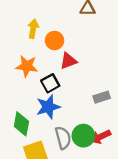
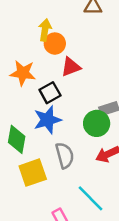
yellow arrow: (33, 29) -> (45, 30), moved
green circle: (83, 136) -> (97, 123), moved

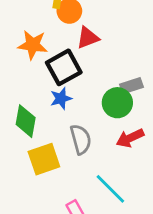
black square: (50, 93) -> (64, 67), size x1.4
blue star: (47, 120) -> (61, 98), size x0.7

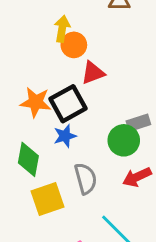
orange star: (33, 45) -> (36, 102), moved

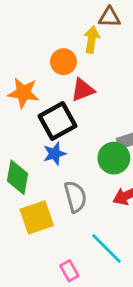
yellow arrow: (62, 29) -> (92, 39), moved
orange star: (36, 102) -> (23, 93), moved

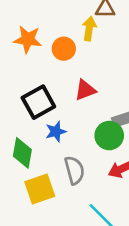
red triangle: (83, 90) -> (85, 90), moved
orange star: (23, 93) -> (28, 39), moved
black square: (58, 121) -> (38, 102), moved

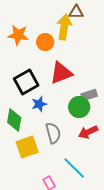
yellow arrow: (89, 29) -> (64, 27), size x1.4
red triangle: (85, 90) -> (61, 73), size x1.4

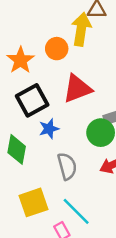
orange star: (18, 35) -> (20, 60), moved, turned 30
yellow square: (27, 147) -> (33, 202), moved
cyan line: (74, 168) -> (76, 211), moved

